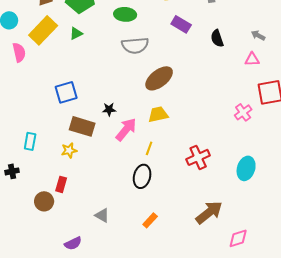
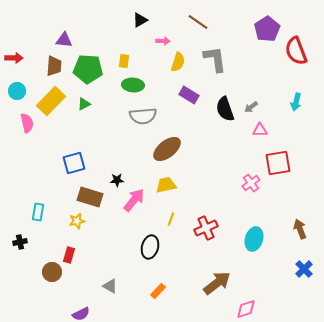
gray arrow: (258, 35) -> (251, 107), moved, turned -64
black semicircle: (217, 38) -> (225, 109), size x1.4
yellow line: (149, 148) -> (171, 219), moved

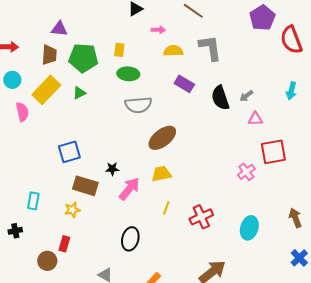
yellow semicircle: (178, 62) -> (173, 51), turned -108
black ellipse: (150, 247) -> (130, 239), moved

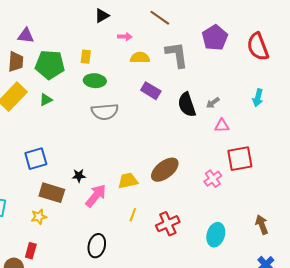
purple pentagon: (262, 18) -> (215, 38), moved
brown ellipse: (162, 138) -> (165, 170), moved

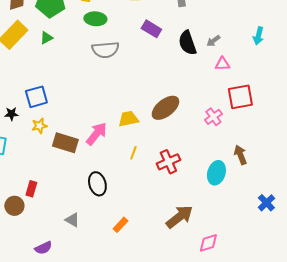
black star: (79, 176) -> (11, 114), moved
brown rectangle: (52, 193) -> (65, 143), moved
yellow star: (39, 217) -> (39, 126), moved
brown arrow: (262, 225) -> (240, 155), moved
black ellipse: (97, 246) -> (97, 184), turned -30

